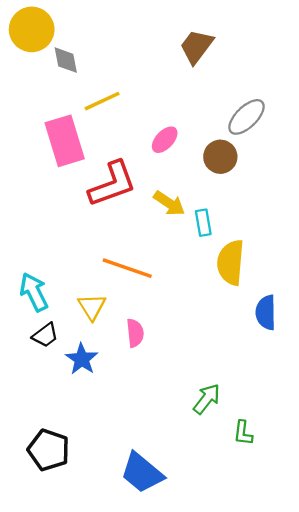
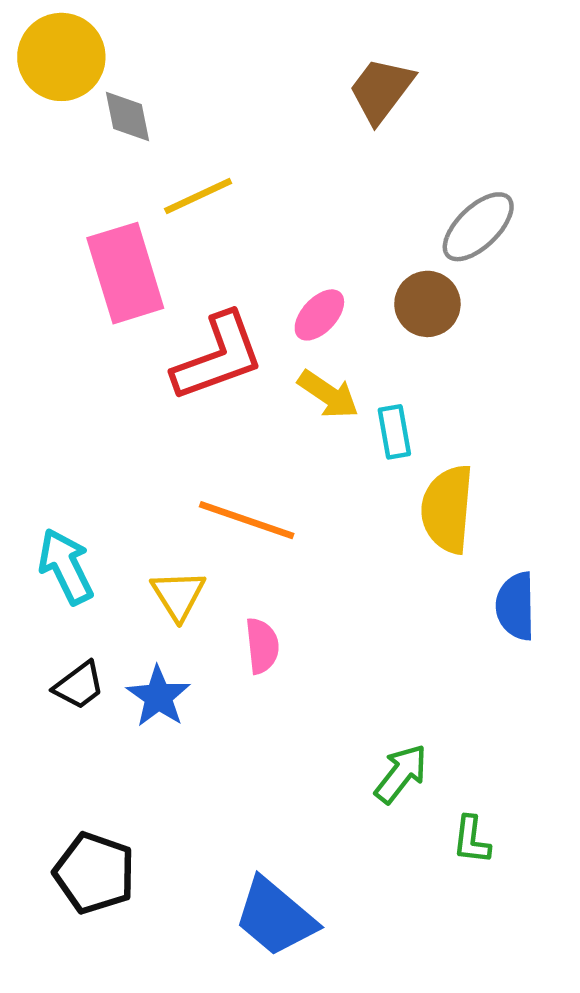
pink ellipse: (165, 140) -> (319, 315), moved
black trapezoid: (45, 335) -> (79, 685), moved

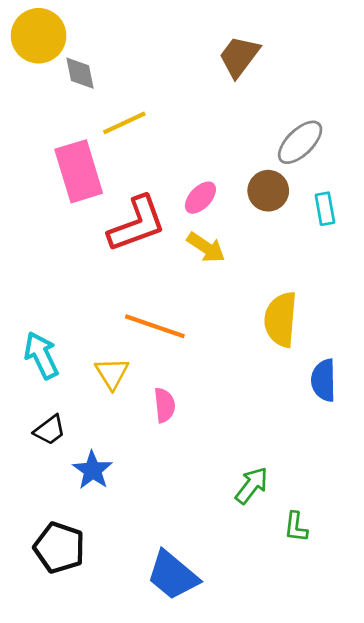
cyan rectangle: (394, 432) -> (325, 209), moved
blue star: (158, 697) -> (93, 470), moved

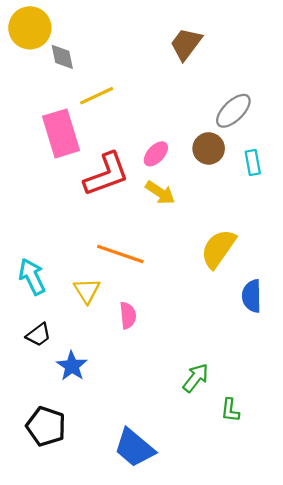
yellow semicircle: (281, 319) -> (218, 249), turned 30

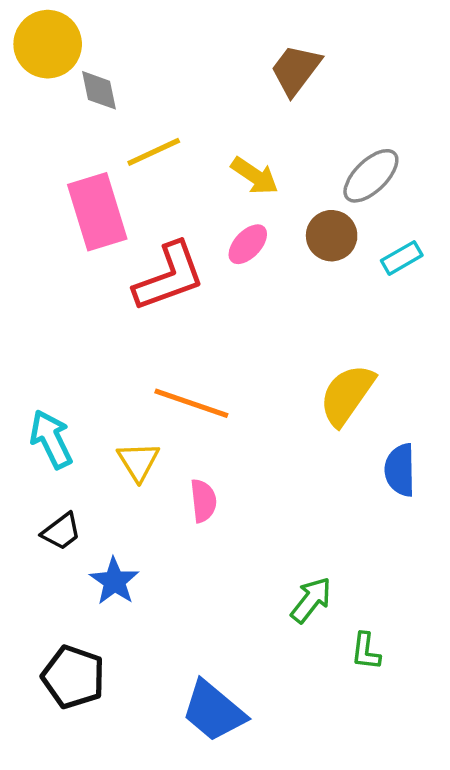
cyan rectangle: (253, 162) -> (402, 258), turned 70
yellow arrow: (160, 193) -> (255, 176), moved

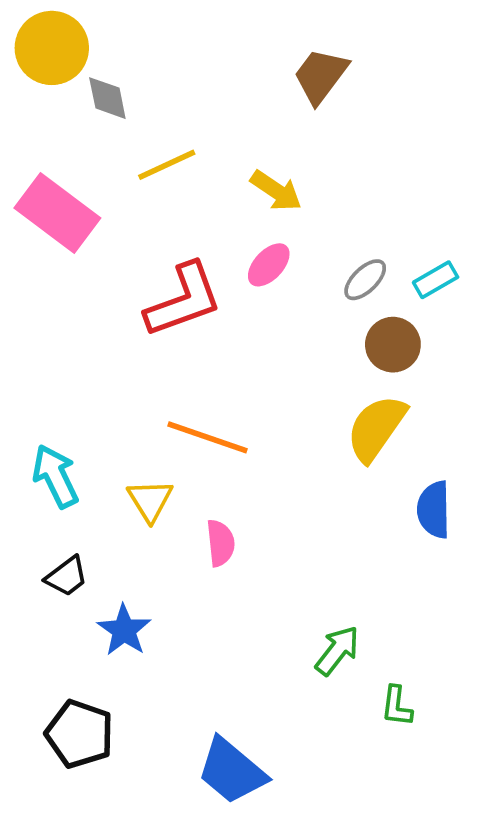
gray ellipse: (371, 176) -> (365, 280), moved, size x0.7
pink rectangle: (97, 212) -> (57, 213), moved, turned -36
brown circle: (332, 236) -> (393, 345), moved

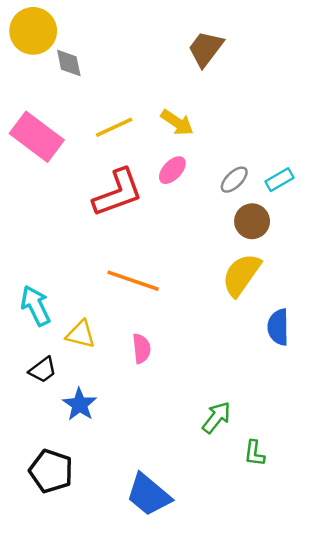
yellow line: (167, 165) -> (114, 127), moved
yellow triangle: (150, 500) -> (81, 334), moved, turned -44

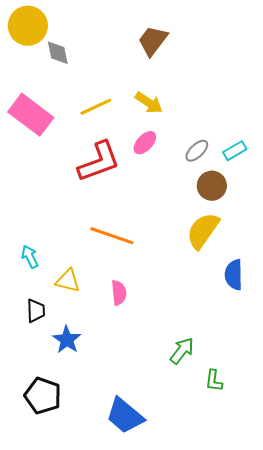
brown trapezoid: (206, 49) -> (153, 41), moved
cyan arrow: (36, 306) -> (30, 257), size x0.7
black trapezoid: (43, 370) -> (36, 311), turned -55

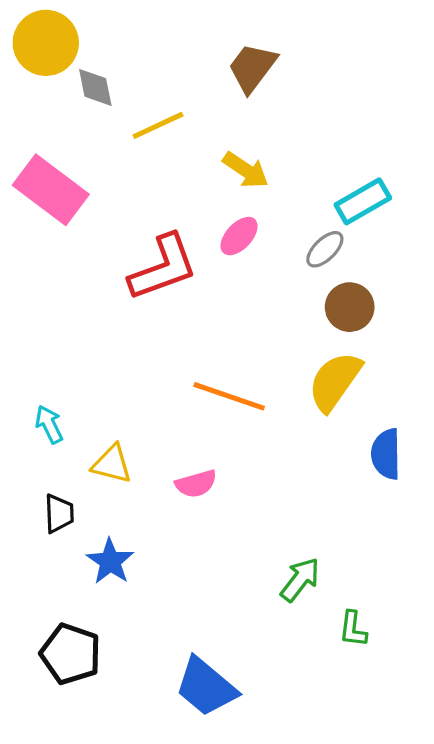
yellow line: (96, 107) -> (158, 125), moved
cyan rectangle: (235, 151) -> (363, 201), moved, size x1.4
orange line: (112, 236) -> (229, 396), moved
pink semicircle: (119, 293) -> (196, 484), turned 80

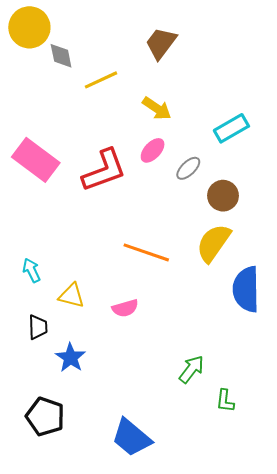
pink rectangle: (51, 190) -> (36, 160), moved
gray ellipse: (325, 249) -> (188, 168), moved
blue semicircle: (386, 454) -> (246, 289), size x1.4

